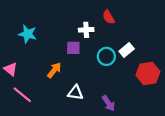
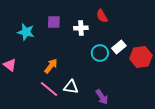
purple square: (73, 48) -> (54, 22), moved
red hexagon: (148, 73) -> (141, 57), moved
pink line: (22, 95) -> (49, 89), moved

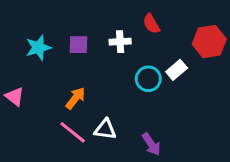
purple square: (54, 22) -> (78, 45), moved
cyan star: (26, 32) -> (38, 48), turned -30
red hexagon: (141, 57) -> (209, 42), moved

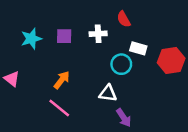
red hexagon: (209, 42) -> (171, 61), moved
white rectangle: (177, 70) -> (138, 48), moved, turned 56
white triangle: (105, 129) -> (108, 93), moved

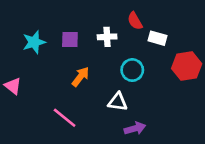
white rectangle: (138, 48) -> (157, 38), moved
orange arrow: (62, 80) -> (80, 77), moved
purple arrow: (124, 118) -> (135, 128), turned -72

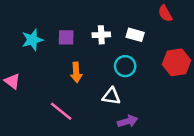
red semicircle: (135, 21) -> (165, 13), moved
white rectangle: (157, 38) -> (135, 35), moved
orange arrow: (80, 77) -> (76, 72), turned 138

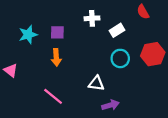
white cross: (101, 35) -> (92, 18), moved
white rectangle: (135, 35) -> (117, 30), turned -48
cyan circle: (125, 66) -> (120, 58), moved
orange arrow: (76, 72) -> (56, 57), moved

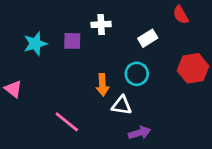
white cross: (92, 18) -> (101, 24), moved
orange arrow: (56, 57) -> (102, 85), moved
cyan circle: (120, 58) -> (137, 74), moved

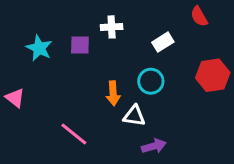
cyan star: (35, 44) -> (39, 48), turned -30

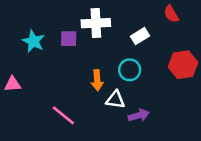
white cross: (112, 27) -> (96, 23), size x1.5
pink triangle: (15, 98) -> (13, 84), turned -42
purple arrow: (154, 146) -> (139, 115), moved

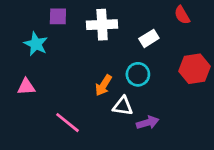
purple square: (69, 39) -> (58, 16), moved
orange arrow: (97, 80) -> (103, 85), turned 36
pink triangle: (13, 84) -> (26, 87), moved

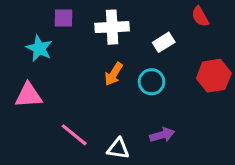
orange arrow: (103, 85) -> (114, 74), moved
pink triangle: (26, 87) -> (29, 95), size x1.4
white triangle: (123, 106) -> (118, 149), moved

